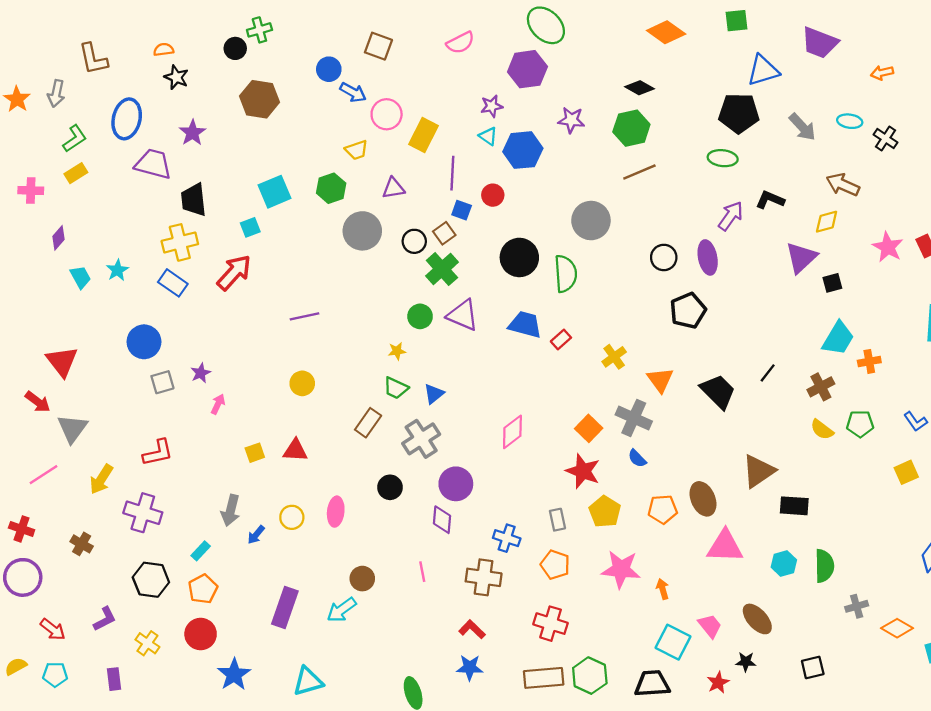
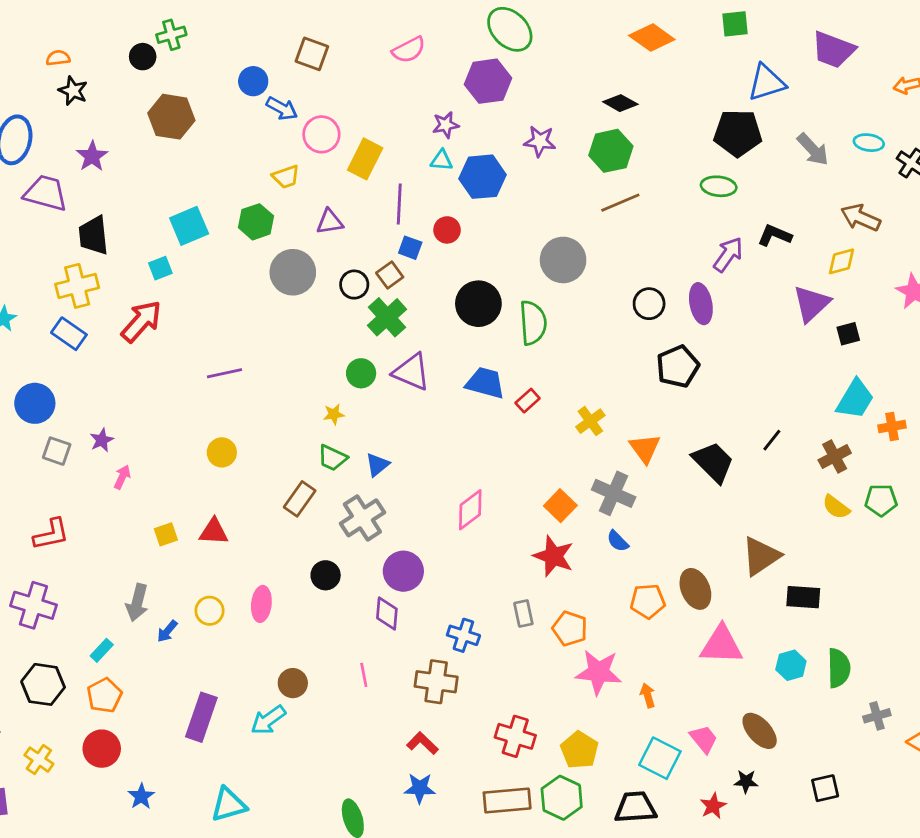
cyan triangle: (488, 136) -> (442, 160), turned -30
gray square: (162, 382) -> (57, 451), turned 35
yellow pentagon: (605, 512) -> (579, 750), moved
orange pentagon: (555, 565) -> (570, 628), moved
blue star: (234, 674) -> (141, 796), size x0.7

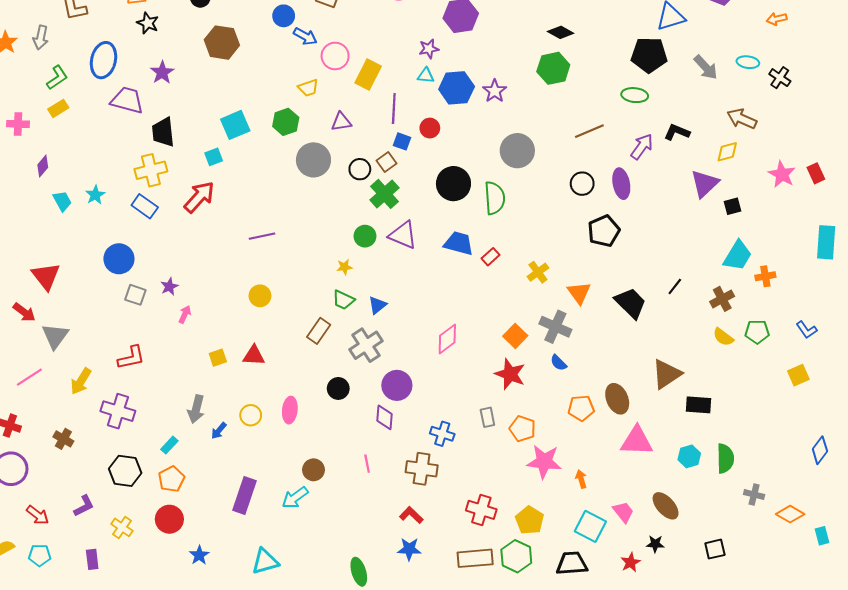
purple star: (540, 141) -> (495, 91), moved, turned 30
brown line: (620, 203) -> (589, 131), moved
gray cross: (877, 716) -> (754, 494), turned 30

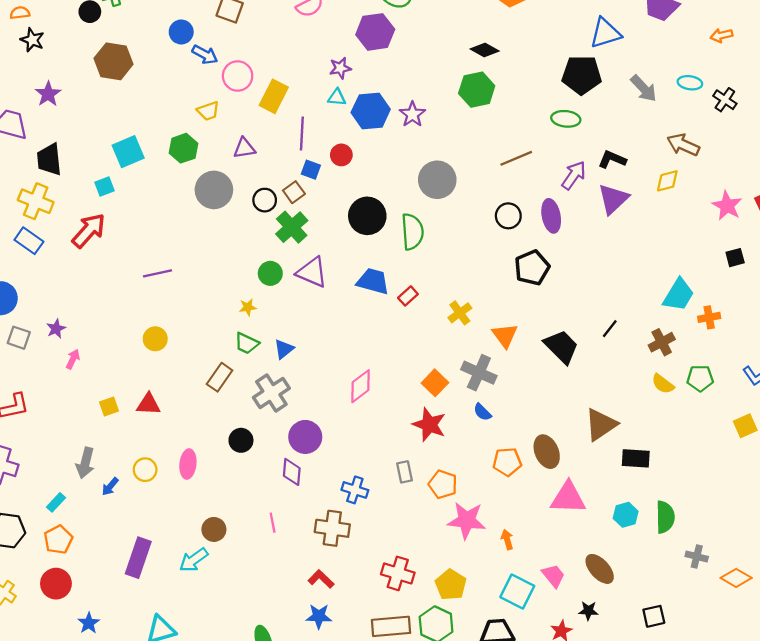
yellow cross: (151, 170) -> (36, 201), turned 36
purple triangle: (705, 184) -> (613, 199), moved
black square: (732, 206) -> (735, 258), moved

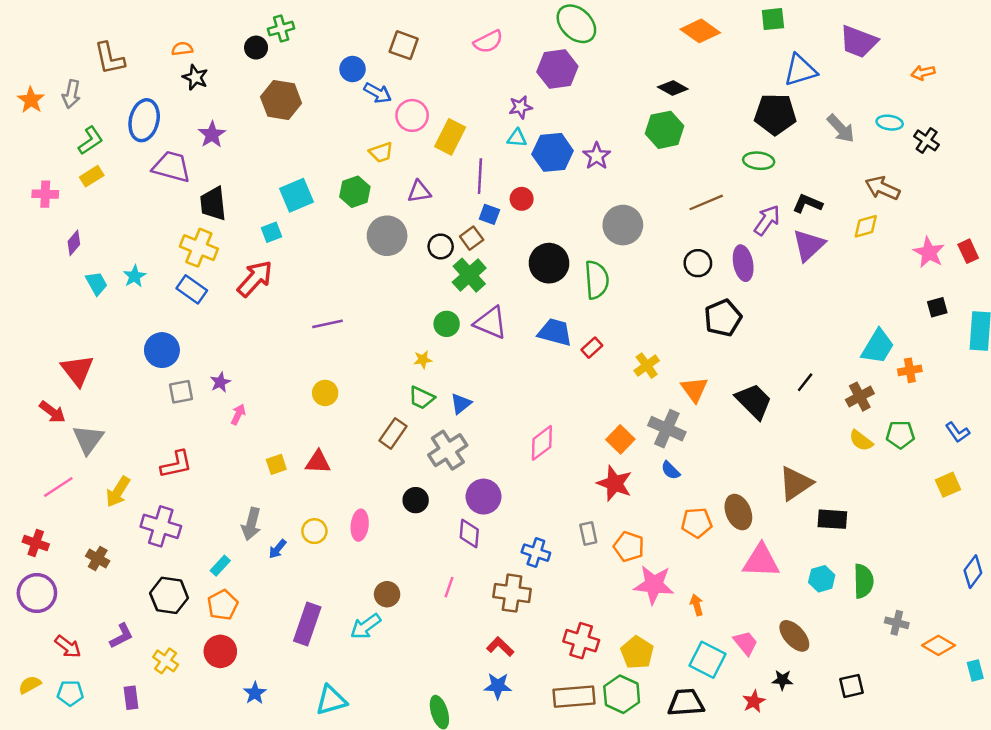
gray square: (19, 338) -> (181, 392), turned -30
pink line: (273, 523) -> (449, 587), turned 30

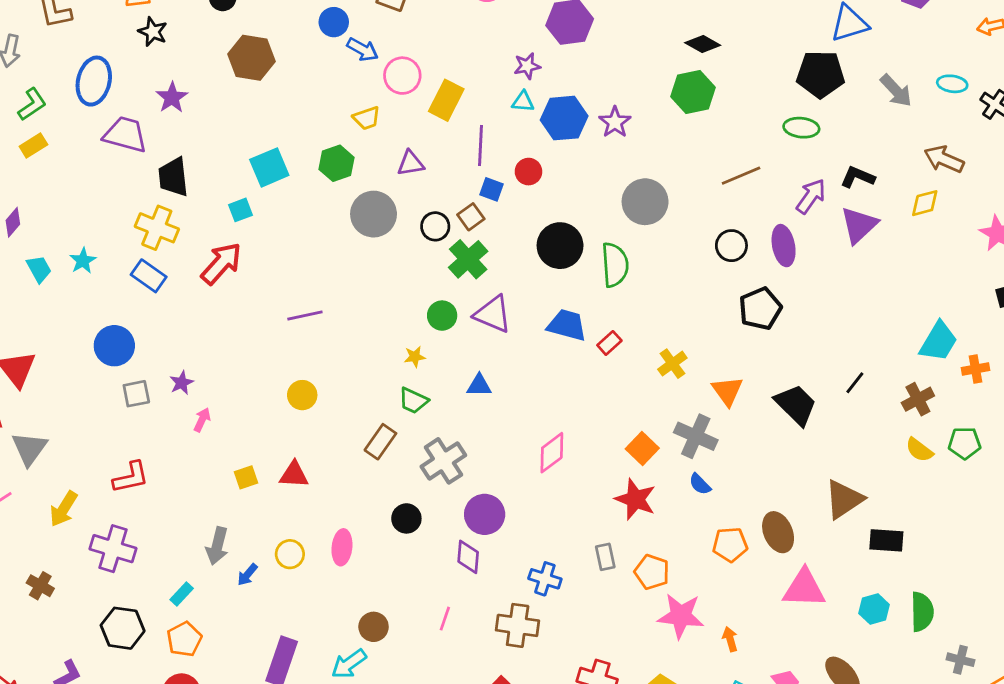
blue triangle: (461, 404) -> (479, 385), moved, turned 40

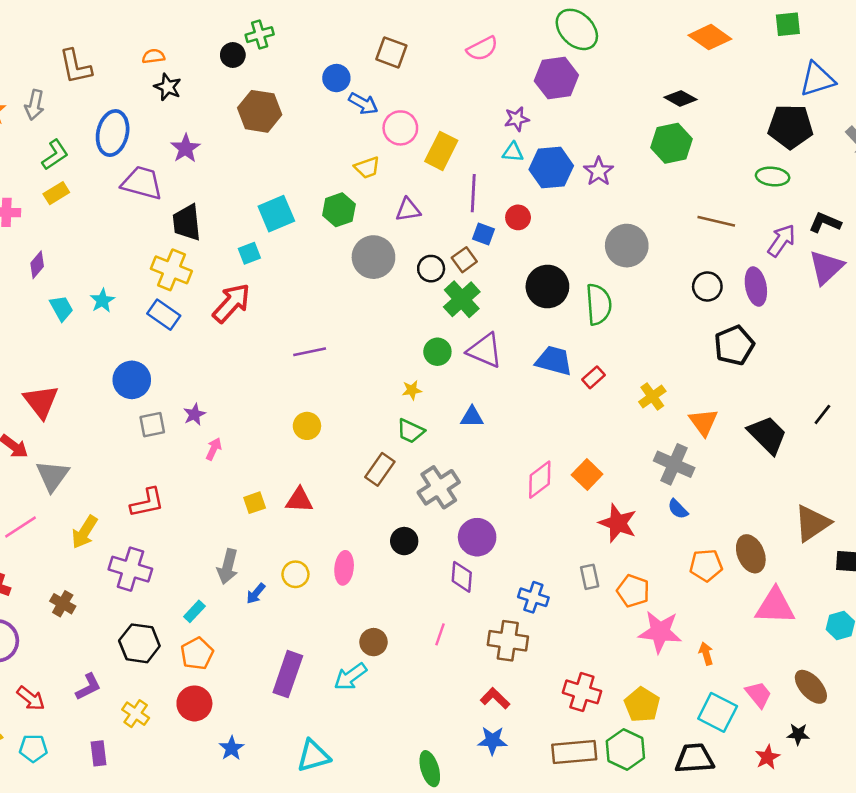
brown line: (741, 176) -> (716, 221), turned 36
orange square: (642, 449) -> (587, 475), moved

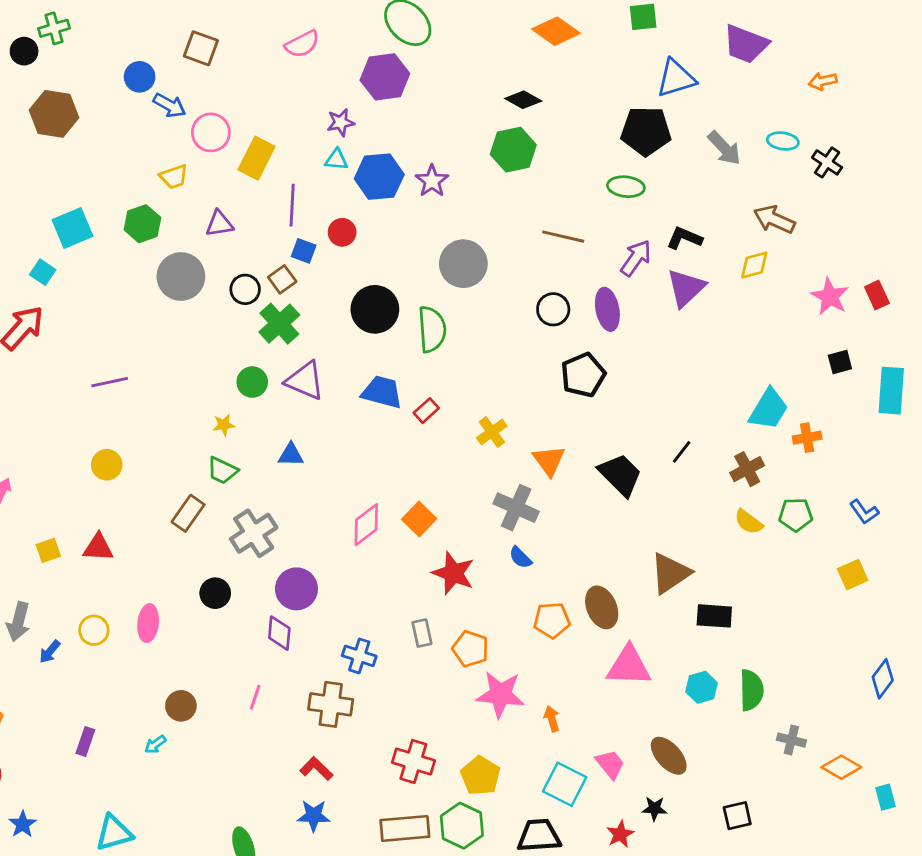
cyan square: (249, 253) -> (43, 272), turned -35
purple rectangle: (288, 674) -> (85, 741), size x0.6
cyan arrow: (350, 677) -> (155, 744), size x0.6

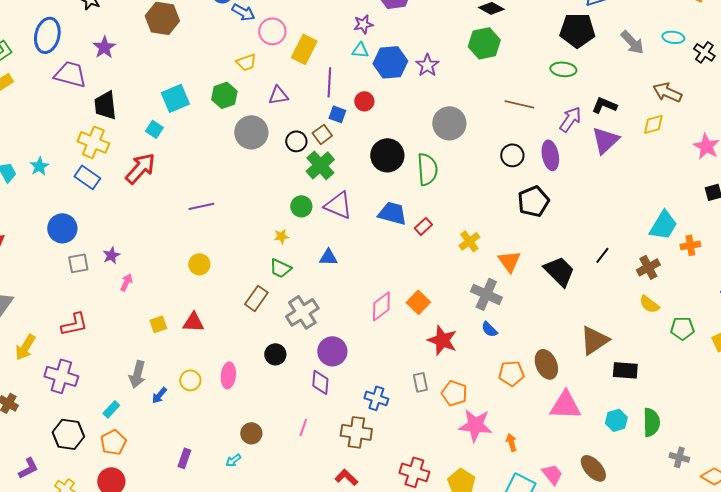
green pentagon: (796, 515) -> (682, 328), moved

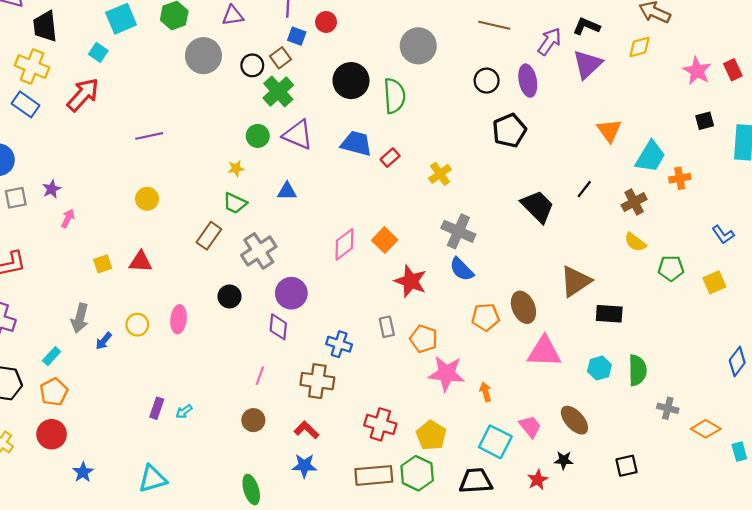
orange triangle: (509, 261) -> (609, 130), moved
blue semicircle: (489, 329) -> (462, 269), size x1.4
brown circle: (251, 433) -> (253, 420), moved
purple rectangle: (184, 458) -> (157, 408), moved

